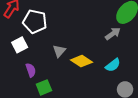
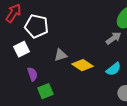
gray triangle: (59, 51) -> (60, 55), turned 32

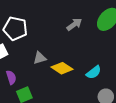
gray arrow: (113, 38) -> (74, 24), moved

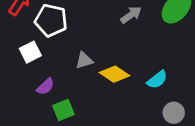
purple semicircle: (11, 77) -> (45, 87), turned 64

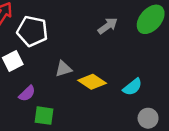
green square: (63, 110) -> (44, 116), turned 30

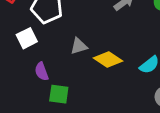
purple semicircle: (27, 93) -> (41, 71), turned 114

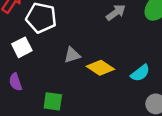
purple semicircle: (41, 71) -> (15, 82), moved

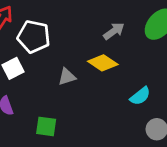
yellow diamond: (100, 68) -> (103, 63), moved

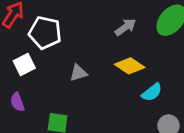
yellow diamond: (103, 63) -> (130, 66), moved

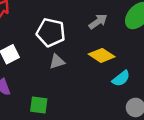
white pentagon: (45, 33) -> (51, 32), moved

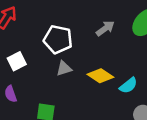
yellow diamond: (102, 55) -> (100, 76), moved

